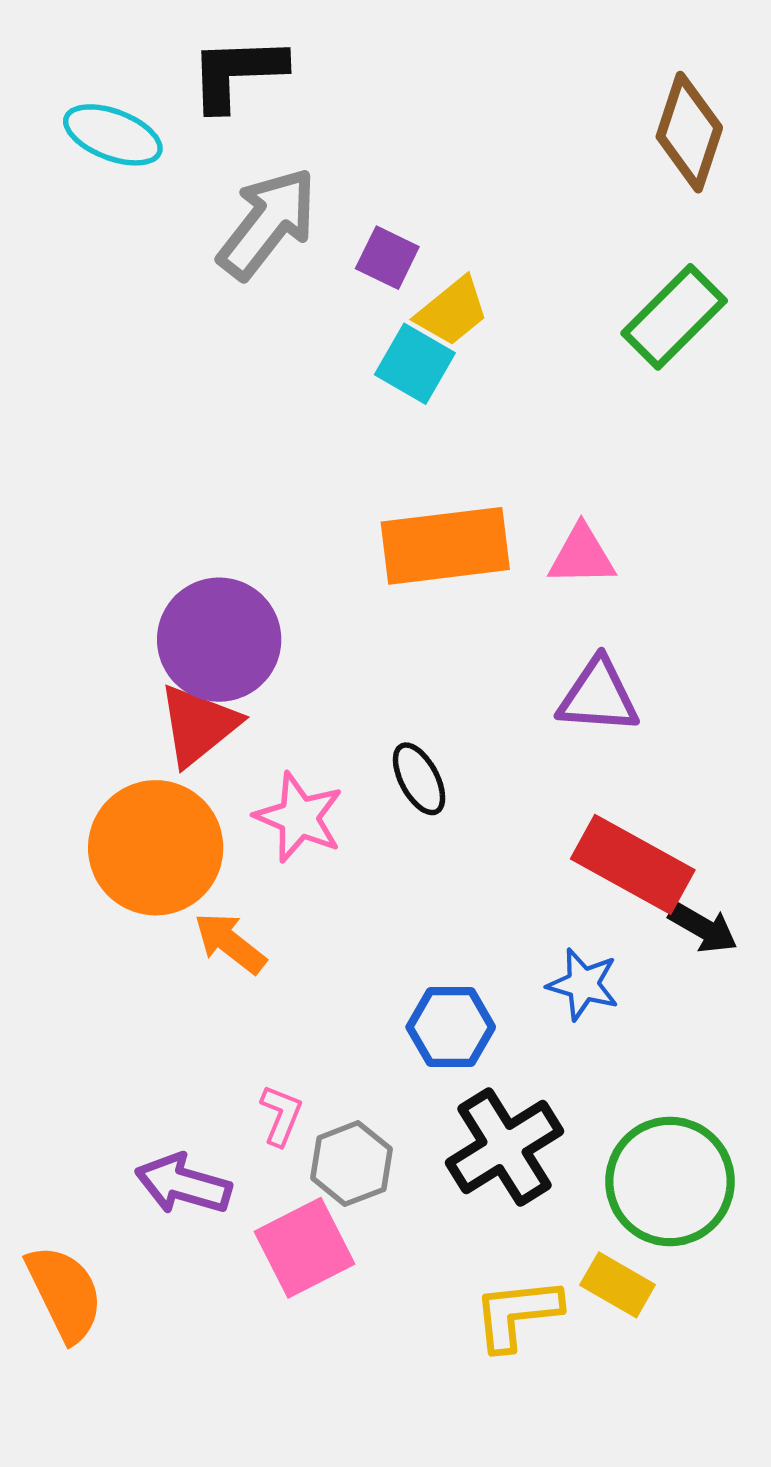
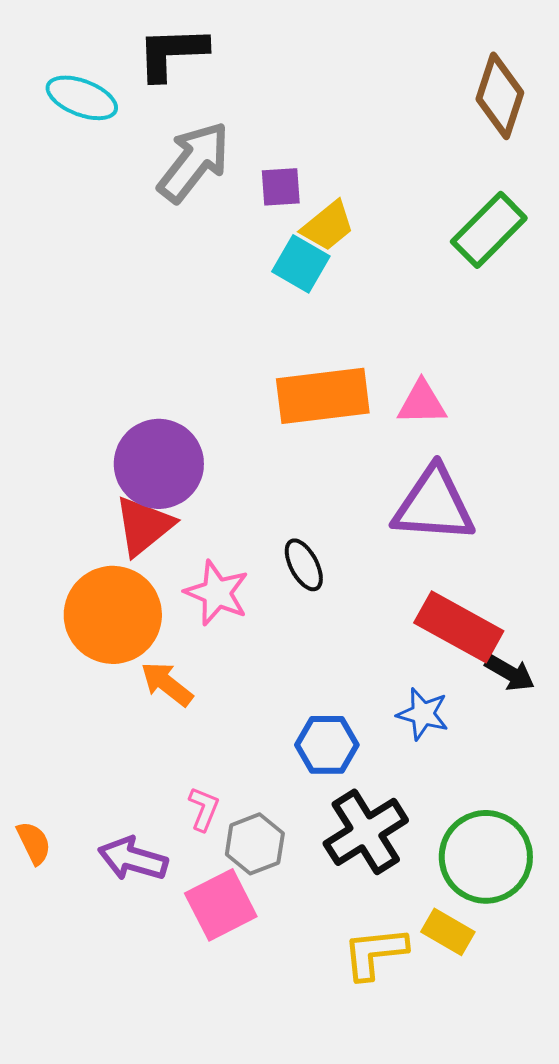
purple square: (387, 258) -> (281, 187), turned -30
purple triangle: (598, 696) -> (434, 505), size x1.4
orange semicircle: (65, 1293) -> (34, 843), moved, size x0.6

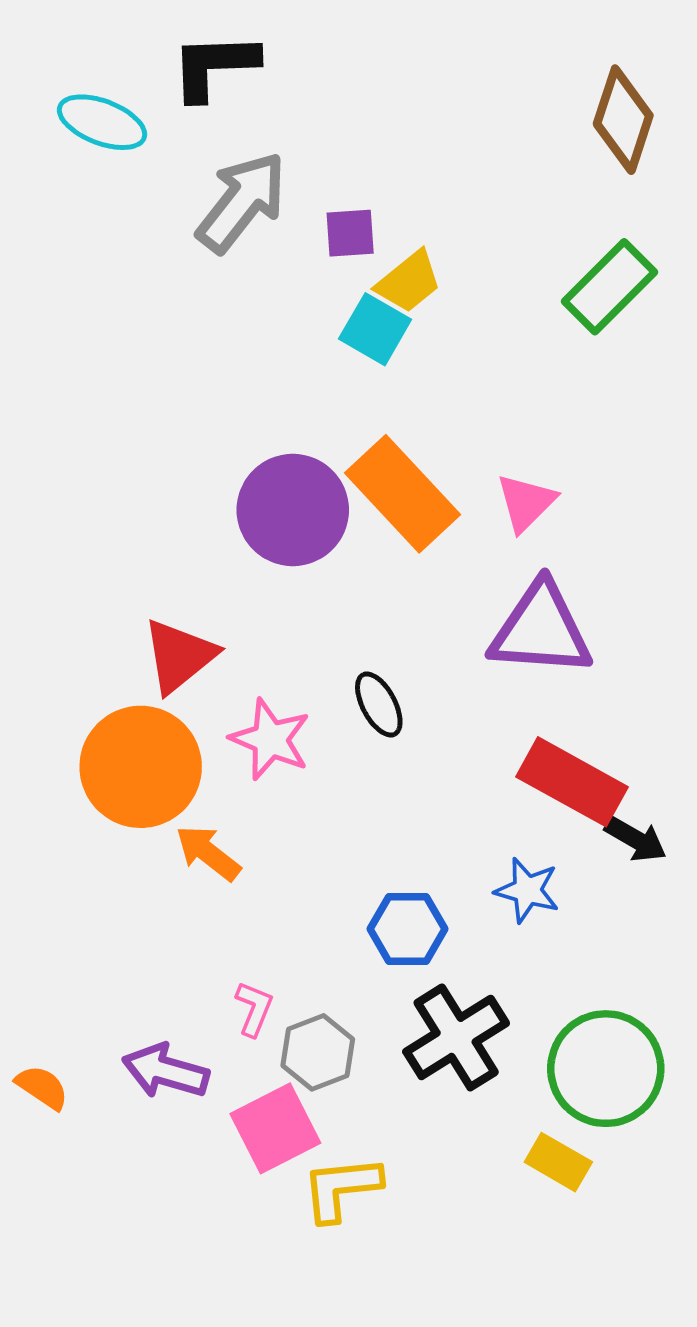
orange rectangle: (323, 396) -> (403, 494), turned 54
pink triangle: (422, 403) -> (526, 503), turned -44
purple circle: (159, 464) -> (293, 510), moved
orange semicircle: (34, 843) -> (42, 1087), moved, turned -30
yellow L-shape: (375, 953) -> (341, 1188), moved

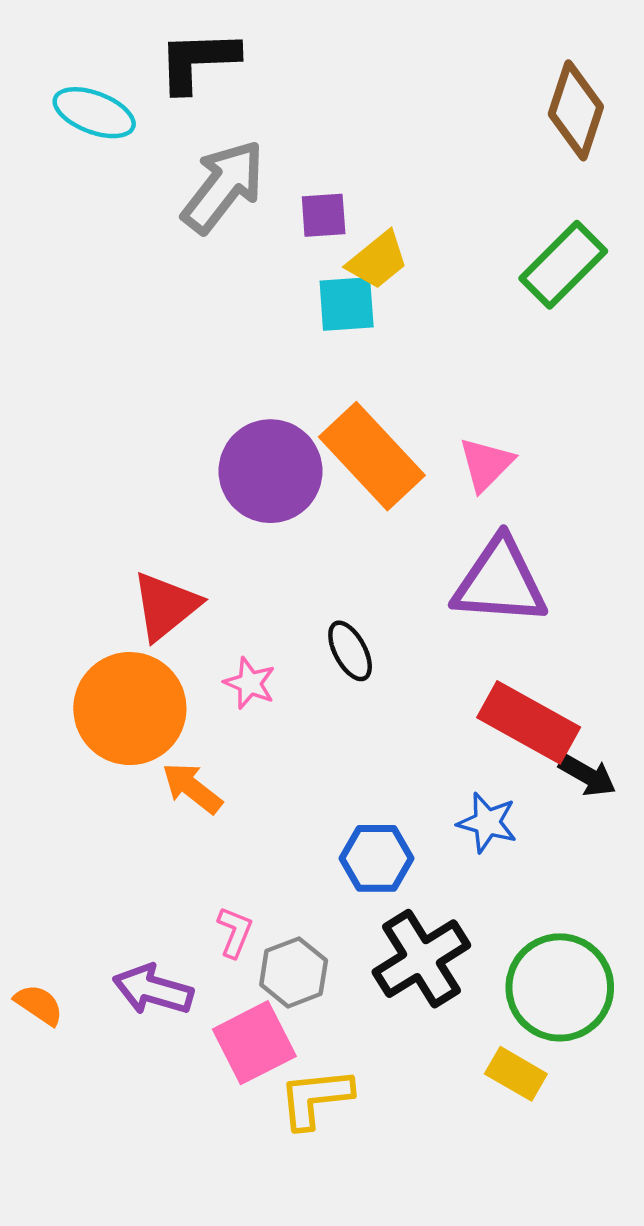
cyan square: (375, 329) -> (347, 304), turned -34
pink star: (270, 739) -> (250, 683), size x0.7

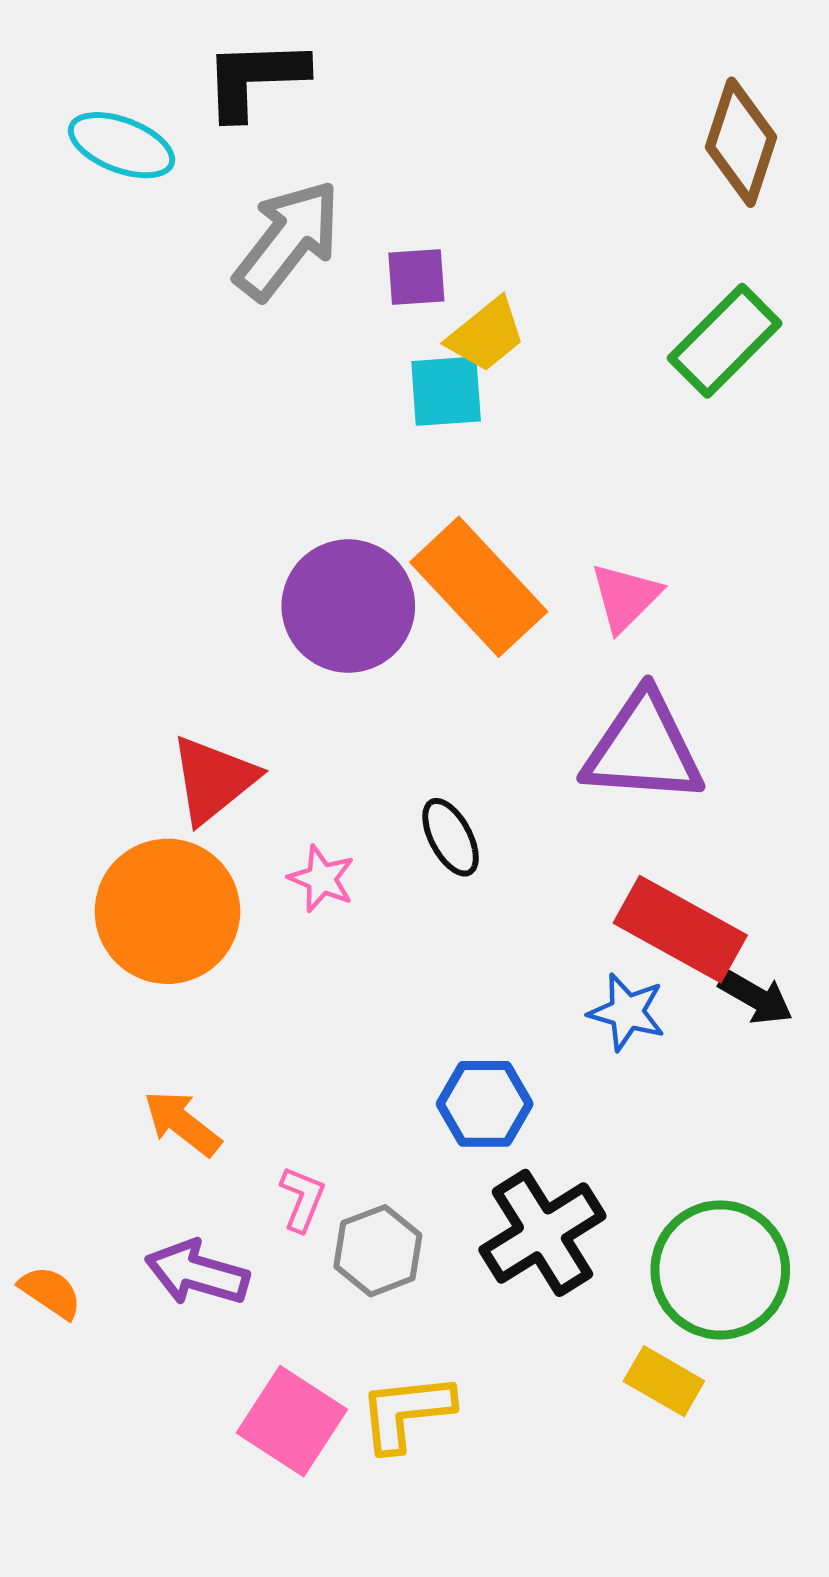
orange arrow: (192, 788) -> (182, 1123), moved
blue star: (487, 823) -> (627, 1012), moved
pink square: (254, 1043) -> (292, 1421), moved, turned -30

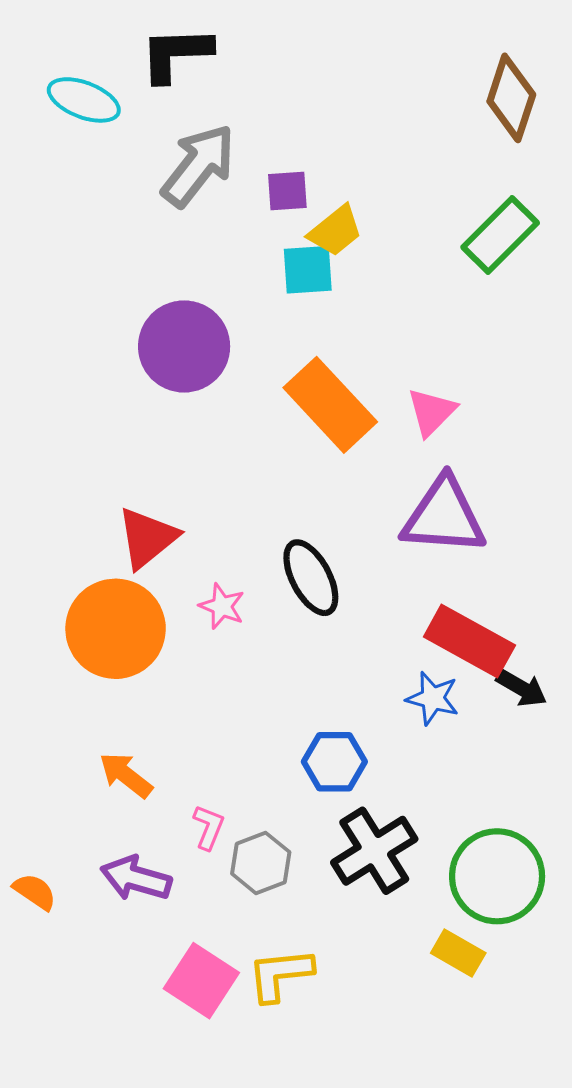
purple circle: (348, 606) -> (184, 346), moved
black ellipse: (451, 837) -> (311, 578), size x1.4

